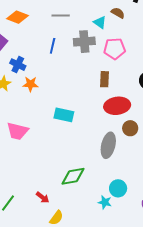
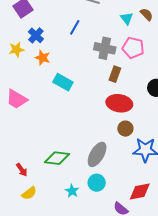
gray cross: (84, 42) -> (105, 48), moved
cyan rectangle: (64, 115) -> (63, 82), moved
gray ellipse: (108, 145) -> (97, 154), moved
cyan star: (105, 202) -> (72, 191), moved

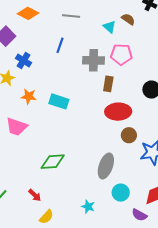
orange star: (43, 58) -> (29, 96), moved
green diamond: (57, 158) -> (53, 162), moved
cyan circle: (97, 183) -> (121, 193), moved

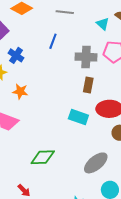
brown rectangle: (108, 84) -> (88, 85), moved
cyan rectangle: (59, 101) -> (78, 117), moved
gray ellipse: (106, 166) -> (96, 163), turned 30

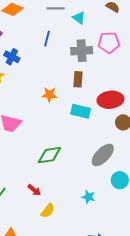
cyan triangle: (103, 24) -> (79, 18), moved
brown rectangle: (88, 85) -> (78, 79), moved
orange star: (20, 91) -> (49, 95), moved

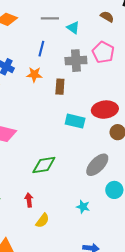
pink pentagon: (109, 43) -> (103, 52), turned 30
brown rectangle: (78, 79) -> (60, 87), moved
orange star: (49, 95) -> (34, 75), moved
red arrow: (34, 190) -> (29, 200), turned -136

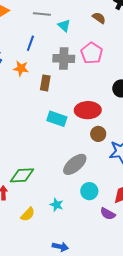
green diamond: (44, 165) -> (22, 175), moved
yellow semicircle: (42, 221) -> (28, 214), moved

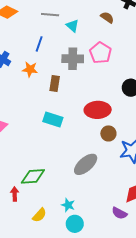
cyan rectangle: (57, 119) -> (53, 120), moved
cyan circle: (89, 191) -> (75, 224), moved

